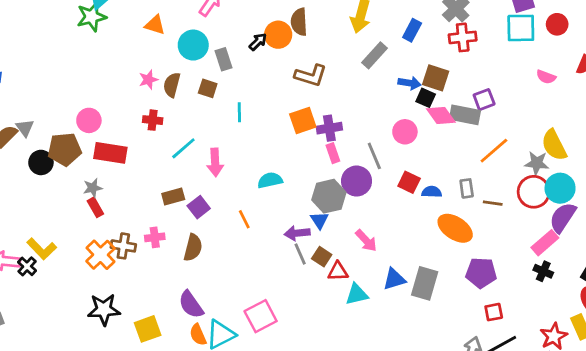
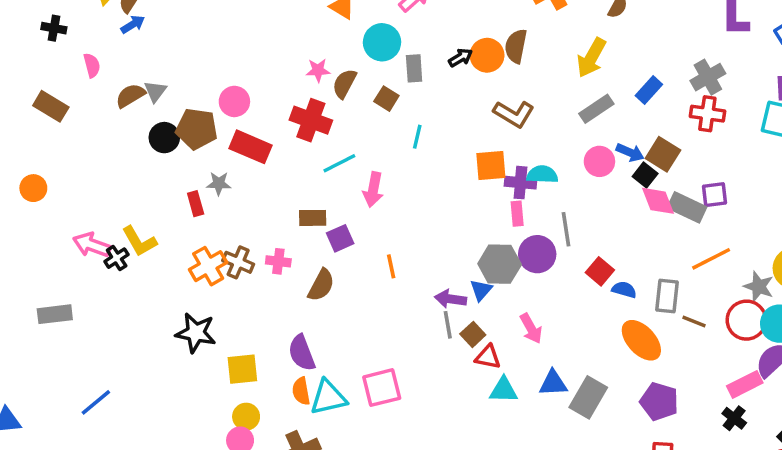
red cross: (153, 120) -> (311, 120), size x1.6
pink circle: (405, 132) -> (599, 161), moved
cyan semicircle: (270, 180) -> (542, 174), moved
gray rectangle: (467, 188) -> (667, 296), size x1.4
red rectangle: (95, 207) -> (196, 204), moved

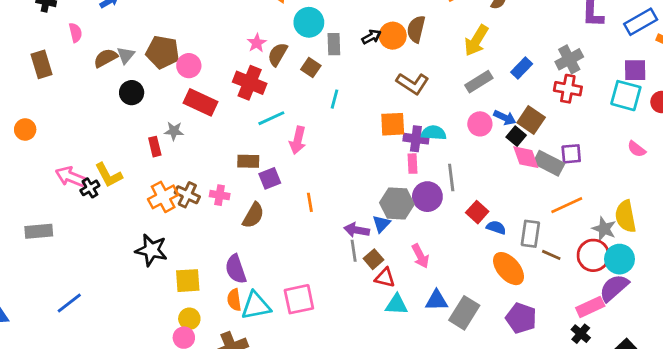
pink star: (318, 70) -> (257, 43), turned -30
brown rectangle: (51, 106) -> (41, 64), turned 40
brown pentagon: (197, 129) -> (163, 52), moved

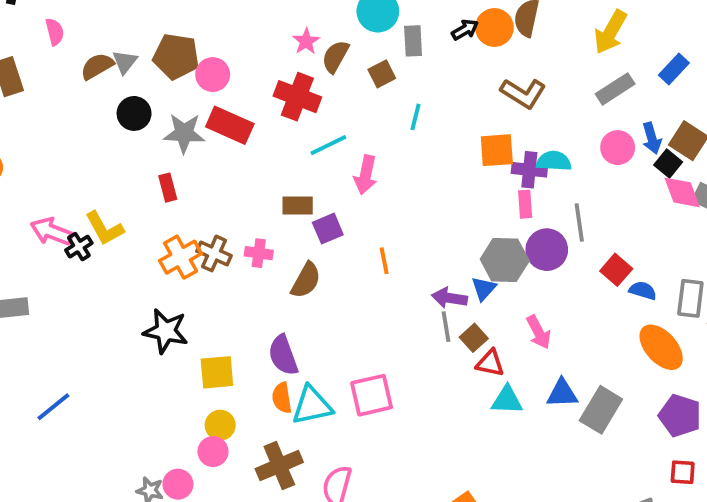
brown square: (311, 68) -> (382, 74), turned 30
blue arrow: (505, 118) -> (652, 138), turned 50
gray star: (174, 131) -> (184, 133), moved, size x1.5

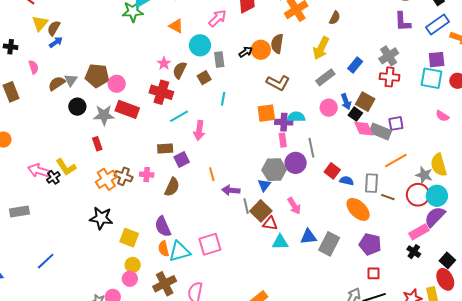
purple arrow: (450, 298) -> (231, 190), moved
brown square: (474, 338) -> (261, 211), size x1.5
yellow square: (217, 372) -> (129, 238), turned 30

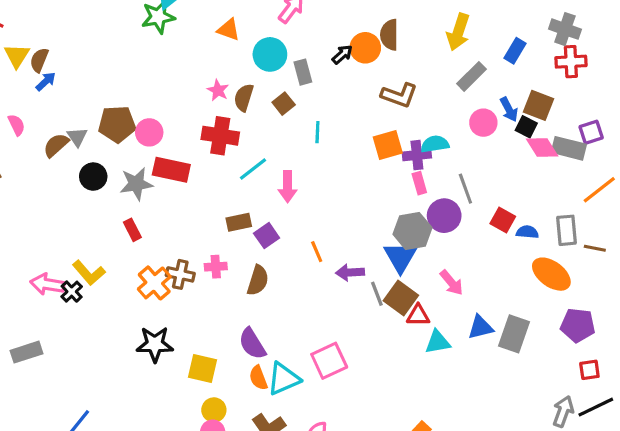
gray cross: (389, 56) -> (565, 29), turned -30
blue triangle: (264, 185) -> (401, 257), size x1.6

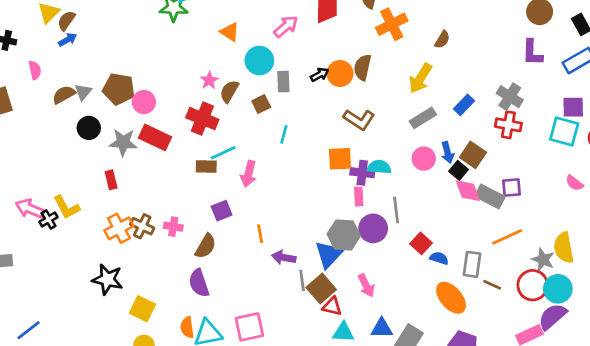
brown rectangle: (239, 222) -> (206, 166), moved
purple semicircle: (252, 344) -> (199, 283), moved

